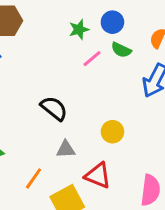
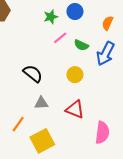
green semicircle: (121, 50) -> (81, 45), moved
yellow circle: (112, 132) -> (75, 75), moved
red triangle: (98, 176) -> (75, 109), moved

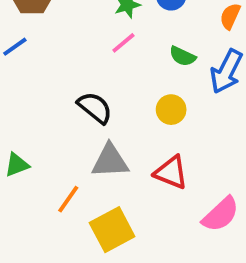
pink line: (60, 38) -> (123, 43), moved
gray triangle: (41, 103) -> (110, 161), size x1.5
pink semicircle: (102, 132) -> (221, 214), turned 40

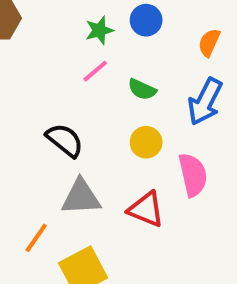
green semicircle: (183, 56) -> (142, 89), moved
pink semicircle: (221, 214) -> (193, 175), moved, turned -60

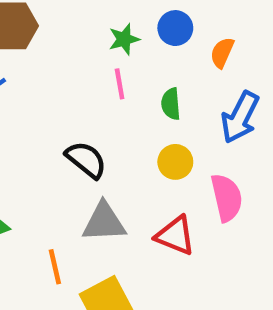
orange semicircle: (209, 43) -> (222, 53), moved
pink line: (95, 71) -> (120, 84), turned -60
green semicircle: (142, 89) -> (171, 104), turned 60
orange line: (36, 238) -> (55, 267), turned -48

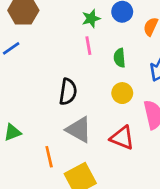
black semicircle: (86, 160) -> (68, 92), turned 60
gray triangle: (104, 222) -> (79, 130), turned 32

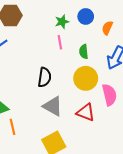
yellow circle: (122, 93) -> (86, 78), size x1.5
orange line: (49, 157) -> (13, 127), moved

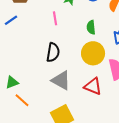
pink line: (60, 42) -> (55, 18), moved
orange line: (13, 127) -> (22, 100), turned -35

